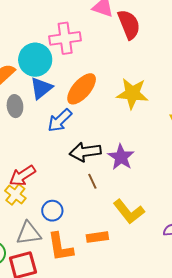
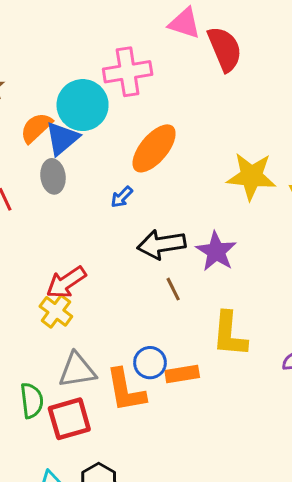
blue triangle: (41, 88) -> (62, 138), moved
yellow star: (132, 94) -> (251, 176), moved
blue arrow: (60, 120) -> (122, 197), size x0.6
blue circle: (52, 211) -> (150, 363), moved
yellow L-shape: (129, 212) -> (229, 334), turned 44

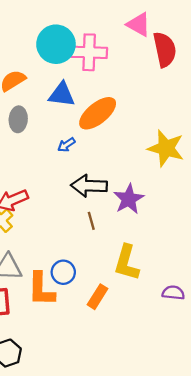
cyan circle: (83, 105) -> (56, 44), moved
blue triangle: (62, 138) -> (62, 95), moved, turned 36
orange rectangle: (182, 374) -> (98, 297), moved, turned -60

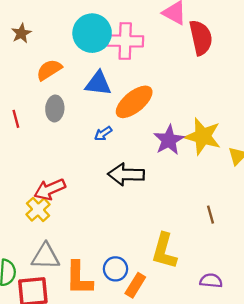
purple star: (129, 199) -> (169, 140), moved
brown line: (91, 221) -> (211, 215), moved
blue circle: (63, 272) -> (115, 269), moved

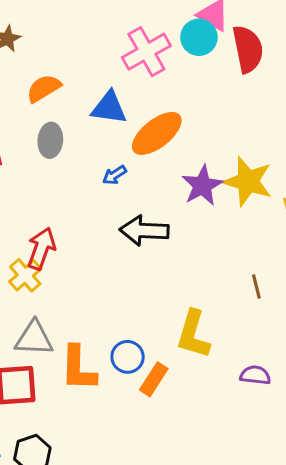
cyan circle: (92, 33) -> (199, 37), moved, size x0.7
pink cross: (125, 41) -> (146, 52), turned -32
red arrow: (50, 189) -> (41, 249), turned 132

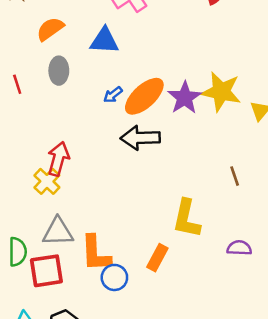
orange ellipse: (157, 133) -> (144, 96), moved
blue circle: (128, 357) -> (114, 277), moved

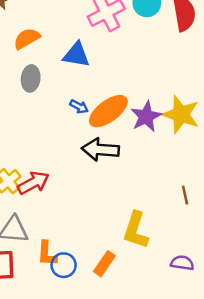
blue arrow: (113, 95) -> (79, 107), turned -120
red arrow: (58, 159) -> (33, 183), moved, turned 40
orange L-shape: (96, 253) -> (47, 254), size x0.7
blue circle: (114, 277) -> (64, 265), moved

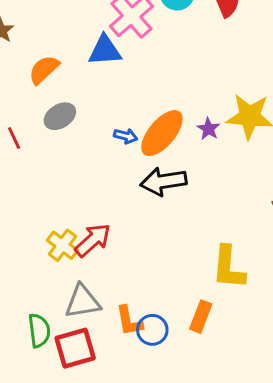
blue triangle: (76, 55) -> (105, 50), moved
gray ellipse: (31, 78) -> (60, 116), turned 65
purple star: (146, 116) -> (209, 129), size x0.6

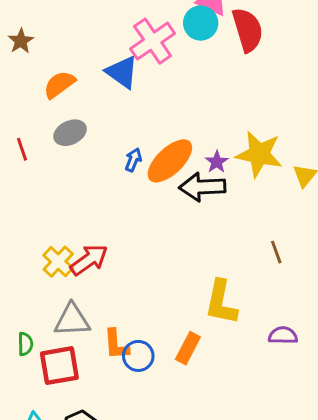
blue triangle: (105, 50) -> (122, 72), turned 33
blue arrow: (126, 136) -> (133, 160), turned -90
black arrow: (163, 181) -> (202, 187), moved
green semicircle: (39, 331) -> (25, 344), size x0.7

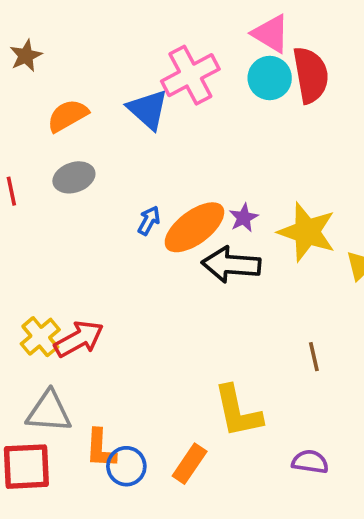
cyan circle: (201, 23) -> (270, 78), moved
purple star: (217, 162) -> (244, 218), moved
yellow L-shape: (221, 302) -> (238, 411), turned -30

